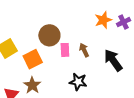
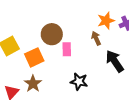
brown arrow: (84, 50) -> (96, 38), moved

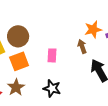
brown circle: (52, 34) -> (18, 36), moved
black star: (79, 82) -> (52, 88), moved

